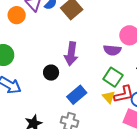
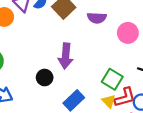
purple semicircle: (112, 50) -> (97, 18), moved

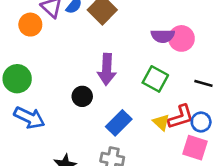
purple semicircle: (97, 18) -> (163, 36), moved
green square: (112, 79) -> (155, 79), moved

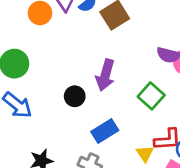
yellow triangle: (161, 122) -> (145, 154), moved

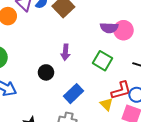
purple arrow: (105, 75) -> (65, 52), size x0.7

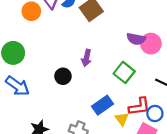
blue rectangle: (73, 94) -> (102, 105), moved

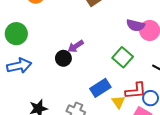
purple arrow: (86, 58) -> (76, 46), moved, turned 42
blue arrow: (17, 86) -> (19, 66), turned -50

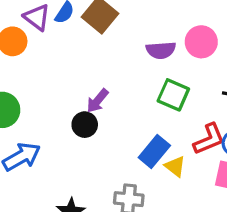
purple semicircle: (136, 25) -> (161, 50), moved
yellow triangle: (118, 102) -> (175, 166), moved

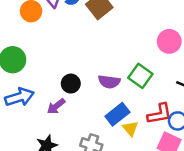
purple semicircle: (161, 50) -> (109, 82), moved
purple arrow: (97, 101) -> (56, 106), moved

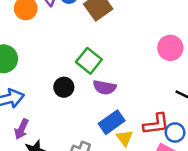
green square: (140, 76) -> (89, 61), moved
purple arrow: (56, 106) -> (22, 129), moved, turned -30

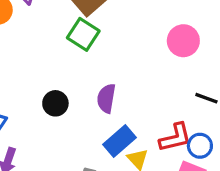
green square: (89, 61) -> (83, 34), moved
purple semicircle: (105, 87) -> (106, 98), turned 95

